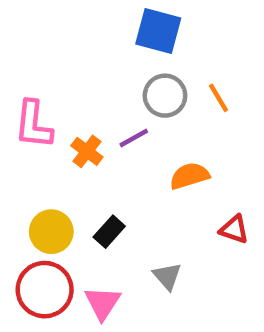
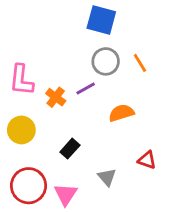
red triangle: (234, 229) -> (147, 160), moved
yellow circle: (51, 232) -> (21, 130), moved

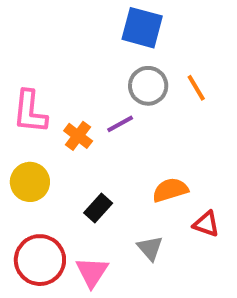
orange semicircle: (121, 113) -> (170, 190), moved

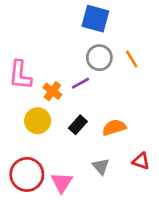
yellow circle: (30, 182) -> (38, 121), moved
black rectangle: (98, 208) -> (78, 125), moved
red triangle: (206, 224) -> (141, 161), moved

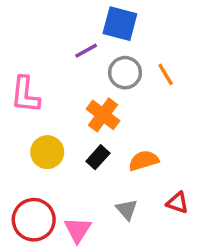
purple line: (81, 83) -> (86, 51), moved
orange cross: (52, 91) -> (103, 115), moved, size x1.4

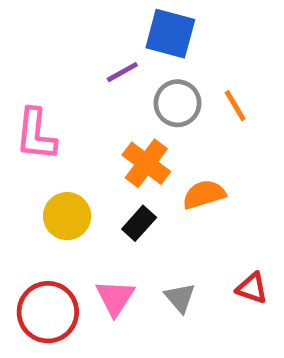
orange semicircle: (144, 161) -> (204, 194), moved
pink triangle: (78, 230) -> (115, 298), moved

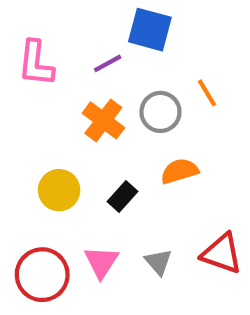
gray circle: (178, 103) -> (160, 112), moved
pink L-shape: (36, 134) -> (36, 63), moved
orange cross: (146, 163) -> (103, 120), moved
red triangle: (252, 288) -> (222, 254), size x1.5

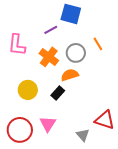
pink L-shape: (36, 63) -> (17, 45), moved
orange semicircle: (179, 171) -> (70, 75), moved
gray triangle: (158, 262) -> (83, 135), moved

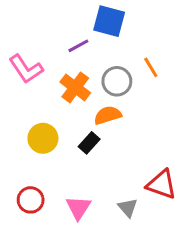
pink L-shape: (17, 45) -> (26, 69), turned -40
pink triangle: (48, 124) -> (78, 208), moved
red circle: (20, 130) -> (31, 200), size x0.7

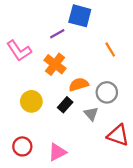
gray circle: (117, 81) -> (107, 92), moved
pink triangle: (78, 208) -> (57, 152), turned 30
gray triangle: (128, 208) -> (91, 114), moved

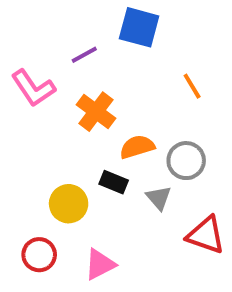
purple line: (57, 34) -> (84, 55), moved
yellow circle: (31, 101) -> (69, 204), moved
black rectangle: (65, 105) -> (114, 182), turned 70

